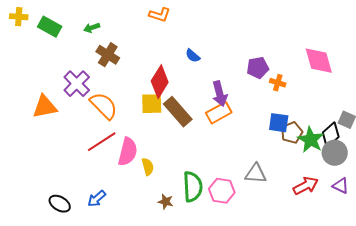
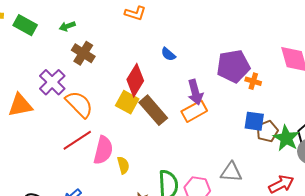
purple pentagon: (258, 68) -> (233, 66), size x1.5
yellow square: (152, 104) -> (127, 102), turned 30

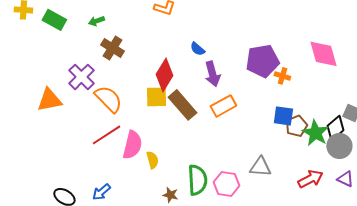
purple arrow: (195, 92) -> (212, 74), moved
yellow square: (127, 102) -> (156, 97), turned -30

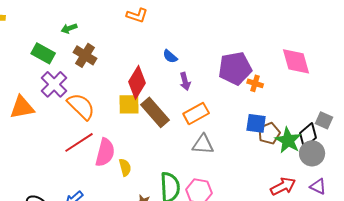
green rectangle: (54, 20) -> (43, 53), moved
purple arrow: (212, 74) -> (185, 81), size x0.7
gray triangle: (260, 167) -> (203, 144), moved

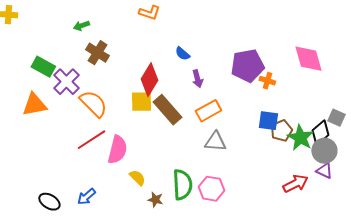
green rectangle: (43, 53) -> (43, 67), moved
yellow semicircle: (125, 167) -> (137, 178), moved, turned -30
purple triangle: (318, 186) -> (324, 171), moved

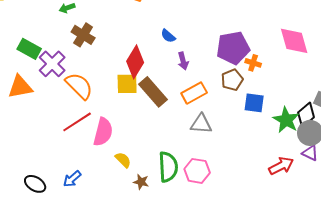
brown pentagon: (281, 131) -> (232, 80), moved

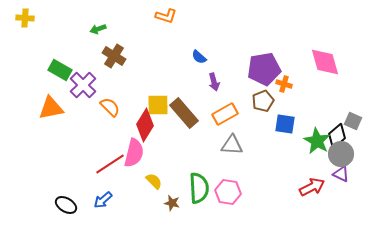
red diamond: (135, 62) -> (145, 125), moved
orange semicircle: (79, 86) -> (110, 107), size x0.7
red line: (77, 122) -> (110, 164), moved

